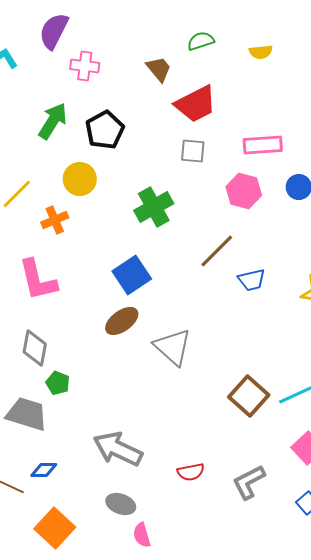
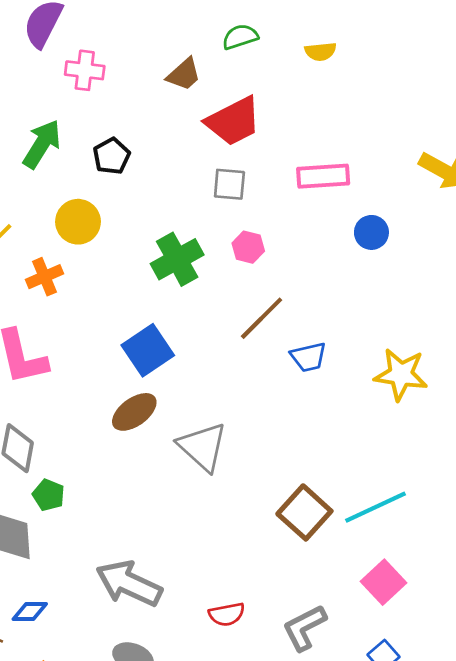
brown trapezoid: (159, 69) -> (184, 74), turned 88
black pentagon: (105, 130) -> (112, 156), size x0.7
pink hexagon: (244, 191) -> (248, 247), moved, size x0.7

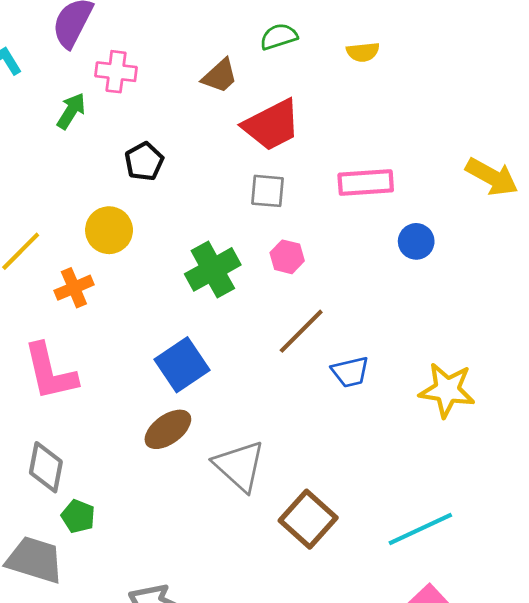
green arrow: (42, 144) -> (71, 111), moved, size x0.7
brown square: (304, 512) -> (308, 519), moved

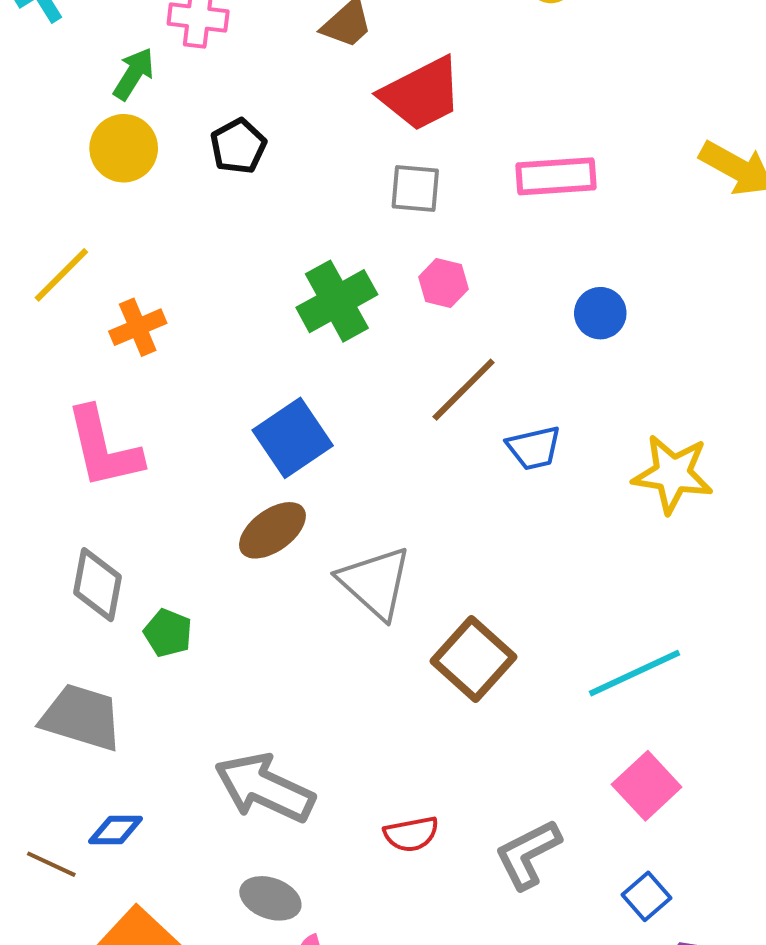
yellow circle: (109, 230) -> (124, 148), moved
blue circle: (416, 241) -> (600, 313), moved
green pentagon: (78, 516) -> (168, 633), moved

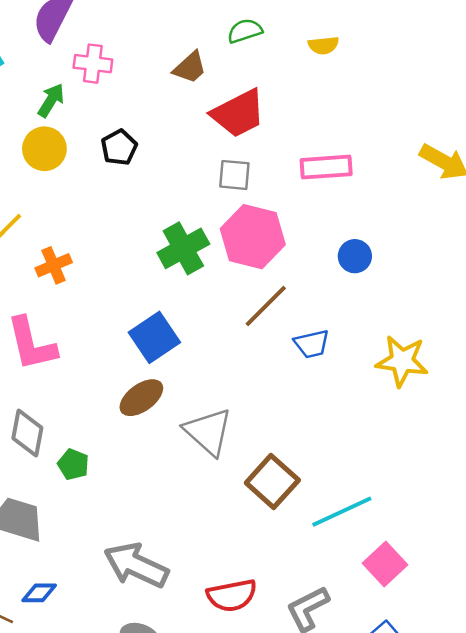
pink hexagon: (443, 283) -> (253, 237), size x2.0
cyan line: (634, 673) -> (342, 512), moved
red semicircle: (411, 834) -> (232, 595), size x1.4

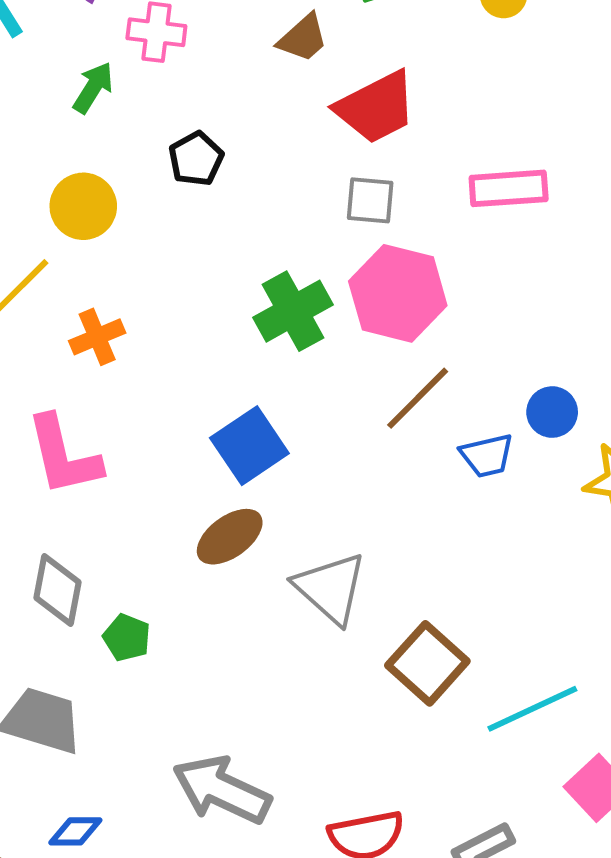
yellow circle: (44, 149) -> (83, 206), moved
blue circle: (355, 256) -> (552, 412), moved

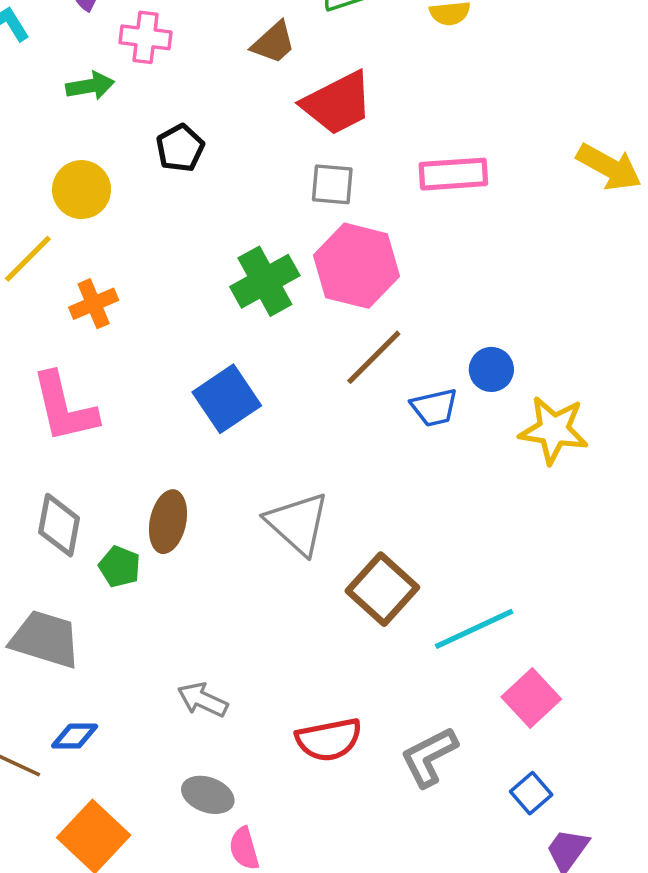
green arrow: (93, 88) -> (90, 86), turned 48
brown ellipse: (230, 537) -> (168, 522), moved, turned -42
gray arrow: (222, 790) -> (203, 700), size x0.6

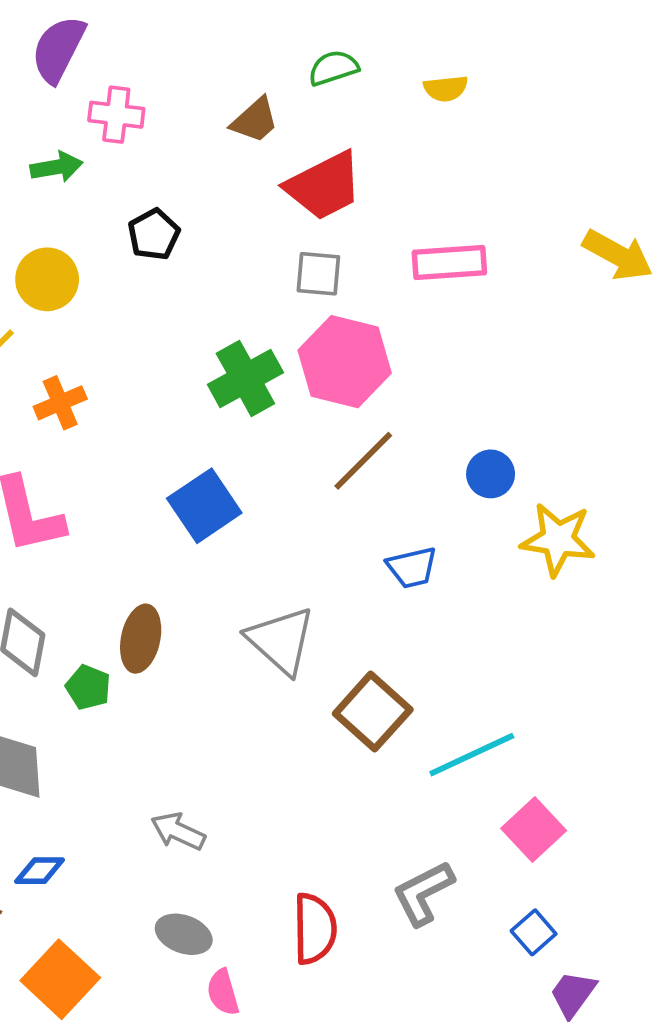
blue trapezoid: (434, 407) -> (412, 567), moved
red semicircle: (329, 740) -> (315, 929), moved, turned -80

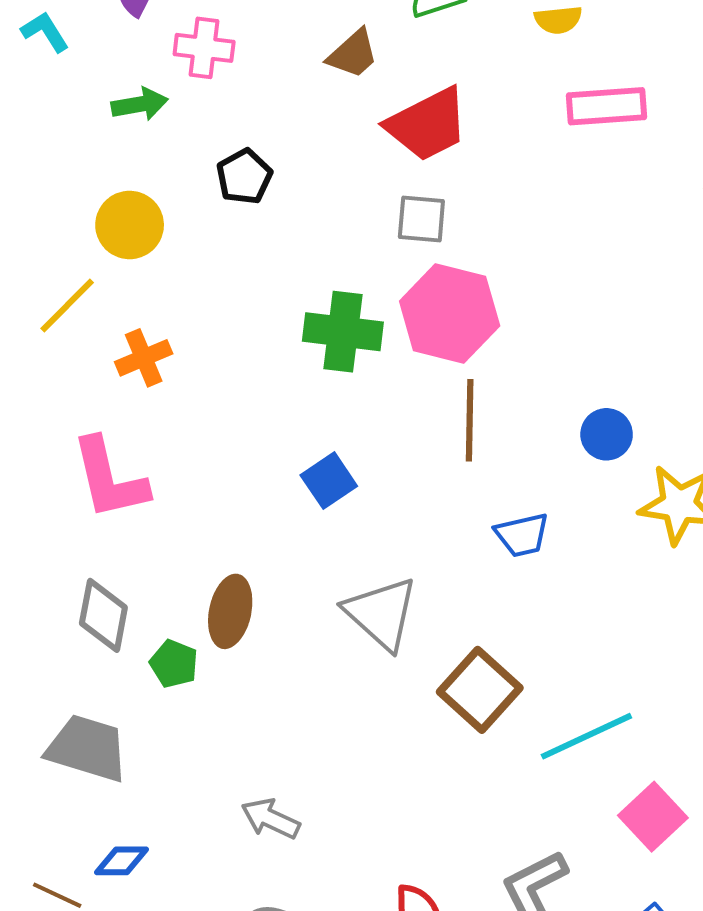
pink rectangle: (449, 262) -> (607, 106), moved
green cross: (245, 379) -> (343, 332), turned 36
brown line: (363, 461) -> (470, 420), turned -44
blue square: (204, 506) -> (329, 481), moved, size x0.7

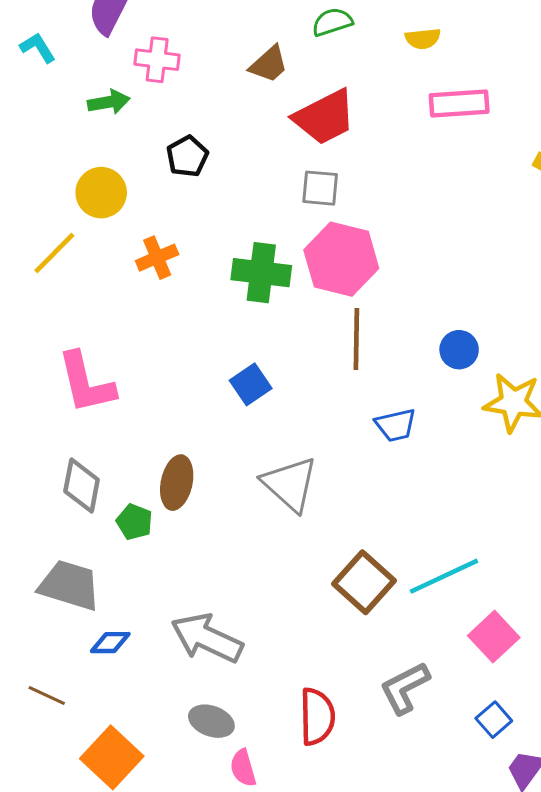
orange cross: (144, 358) -> (157, 258), moved
brown square: (480, 690) -> (364, 582), moved
gray arrow: (270, 819) -> (207, 638), size x1.6
blue diamond: (122, 861) -> (110, 643), moved

